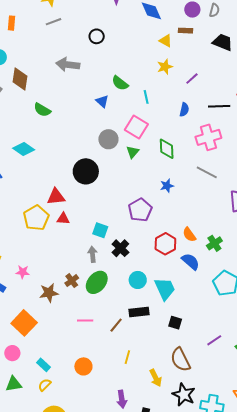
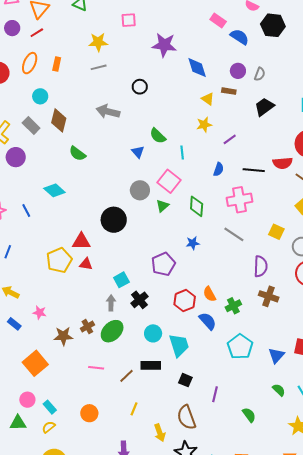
black trapezoid: (223, 42) -> (264, 107), turned -65
cyan square: (100, 230) -> (121, 280), turned 35
purple line: (214, 340) -> (215, 394), moved, turned -49
pink circle: (12, 353) -> (27, 400), moved

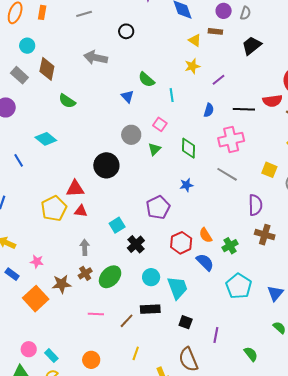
pink square: (169, 181) -> (160, 124), size x0.6
gray arrow: (111, 303) -> (85, 247), moved
orange square: (35, 363) -> (36, 299), moved

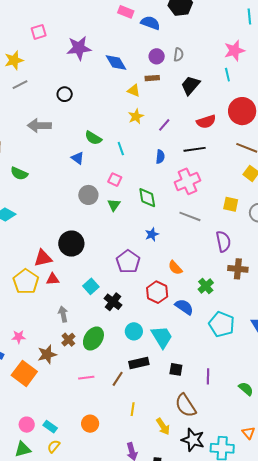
red semicircle: (272, 101) -> (206, 122), moved
black circle: (106, 165) -> (71, 244), moved
orange semicircle: (206, 235) -> (175, 268), moved

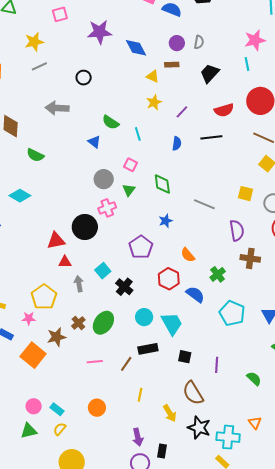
pink cross: (187, 181) -> (107, 208), moved, size x0.7
yellow pentagon: (26, 282) -> (44, 297), moved
gray arrow: (63, 314) -> (79, 284), moved

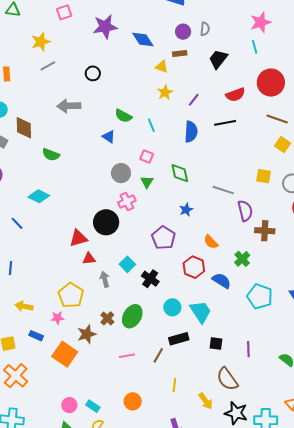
blue semicircle: (177, 143) -> (191, 132), size x1.5
purple semicircle: (237, 231) -> (245, 211), moved
brown cross: (250, 258) -> (265, 231), moved

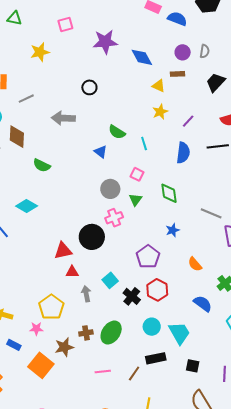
gray line: (48, 66) -> (26, 99), moved
red hexagon: (194, 267) -> (157, 290), moved
brown cross: (107, 318) -> (86, 333), turned 32

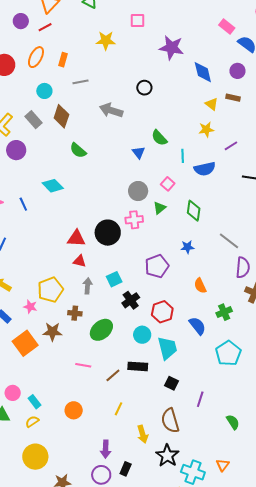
purple circle: (183, 52) -> (237, 71), moved
blue semicircle: (183, 153) -> (205, 169), moved, turned 55
red hexagon: (157, 290) -> (162, 312), moved
brown cross: (86, 333) -> (75, 313), moved

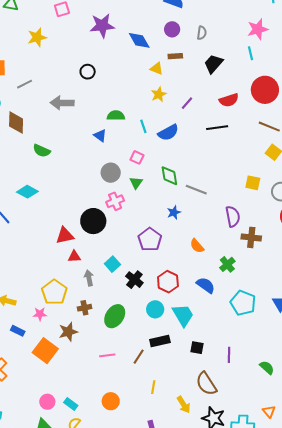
green semicircle: (159, 138) -> (116, 116), turned 150
gray line: (229, 241) -> (196, 190), moved

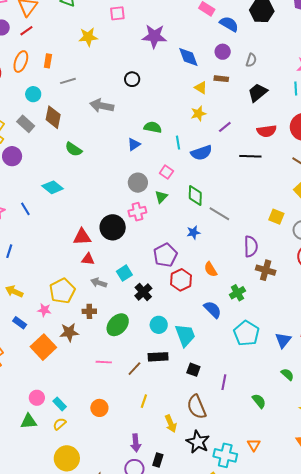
blue triangle: (100, 136) -> (134, 144), turned 40
gray arrow: (89, 278) -> (99, 283), turned -70
red hexagon: (168, 282) -> (181, 280), moved

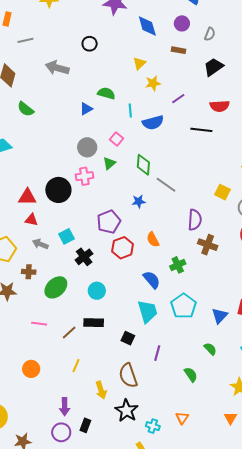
yellow triangle: (201, 88) -> (139, 63), moved, turned 40
cyan trapezoid: (185, 335) -> (148, 311), moved
green semicircle: (287, 374) -> (210, 349), moved
cyan cross: (225, 455) -> (153, 426), size x0.6

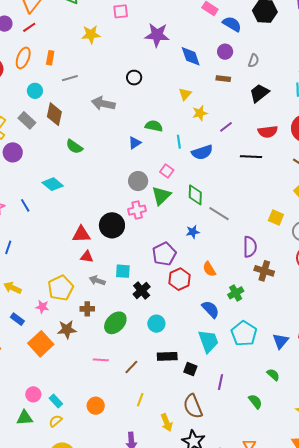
green triangle: (109, 163) -> (161, 196), size x1.5
cyan square: (67, 236) -> (123, 271), turned 35
black rectangle: (94, 323) -> (167, 356), moved

